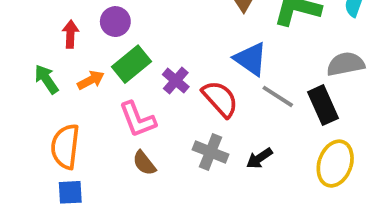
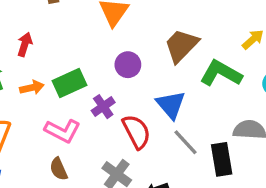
purple circle: (115, 22) -> (128, 65), moved
pink L-shape: (138, 119) -> (63, 131), turned -56

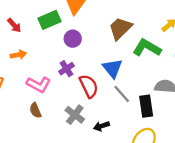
red arrow: (25, 44) -> (14, 25), turned 119
purple circle: (128, 65) -> (73, 39), moved
green rectangle: (70, 83) -> (50, 20), moved

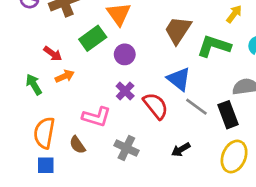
orange arrow: (18, 55) -> (65, 76), moved
brown semicircle: (35, 110) -> (77, 145), moved
gray cross: (75, 115) -> (126, 148), moved

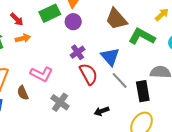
brown trapezoid: (178, 30) -> (116, 19), turned -85
purple circle: (125, 54) -> (73, 22), moved
purple cross: (125, 91) -> (78, 52), moved

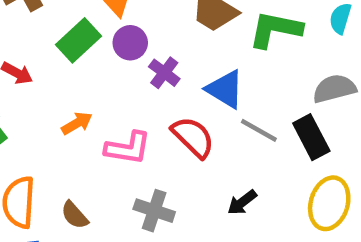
orange arrow: (23, 38) -> (77, 123), moved
purple cross: (78, 52) -> (164, 73), moved
pink L-shape: (41, 74) -> (128, 148), moved

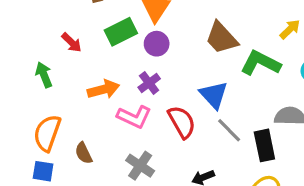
purple cross: (164, 73) -> (149, 83), moved
orange arrow: (77, 123) -> (103, 89), size x1.4

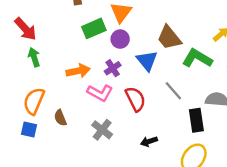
red arrow: (72, 42) -> (26, 29), moved, size x1.5
blue triangle: (214, 95) -> (147, 61), moved
gray line: (229, 130) -> (173, 91), moved

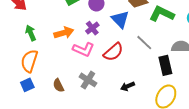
green arrow: (34, 57) -> (31, 33), moved
red semicircle: (135, 99) -> (113, 52), turned 80
brown semicircle: (60, 118) -> (58, 85), moved
blue square: (29, 130) -> (27, 85), turned -32

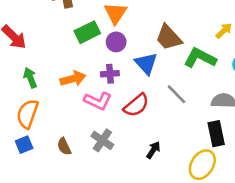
purple cross: (92, 28) -> (110, 74), turned 32
black rectangle: (165, 65) -> (216, 134), moved
black arrow: (128, 86) -> (153, 150), turned 144

